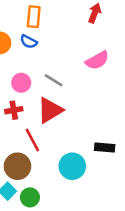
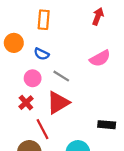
blue semicircle: (29, 42) -> (41, 54), moved
red cross: (14, 110) -> (26, 103), turned -32
black rectangle: (105, 148) -> (107, 125), moved

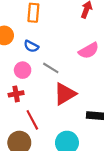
red cross: (26, 103) -> (16, 94), turned 32
red triangle: (58, 103) -> (65, 94), moved

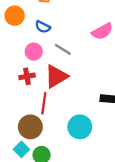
red triangle: (65, 94) -> (56, 76), moved
red line: (32, 120) -> (44, 103), turned 36

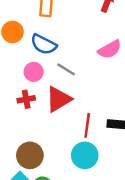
blue semicircle: (43, 27) -> (44, 44), size x1.5
red line: (44, 103) -> (87, 125), moved

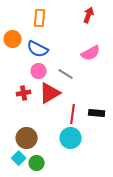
gray line: (66, 69) -> (66, 74), moved
pink circle: (34, 72) -> (39, 71), moved

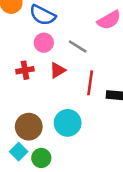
red triangle: (50, 93) -> (58, 70), size x0.6
red line: (73, 114) -> (90, 83), moved
cyan circle: (71, 138) -> (68, 123), moved

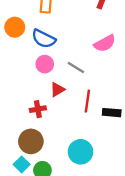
red cross: (25, 70) -> (38, 109), moved
cyan circle: (68, 123) -> (81, 152), moved

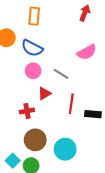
brown circle: (31, 141) -> (35, 140), moved

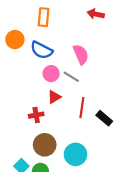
red arrow: (85, 13) -> (96, 14), turned -98
pink semicircle: (87, 52) -> (81, 54), moved, turned -84
pink circle: (33, 71) -> (51, 74), moved
black rectangle: (93, 114) -> (104, 118), turned 35

